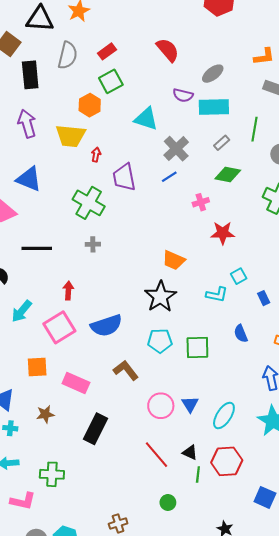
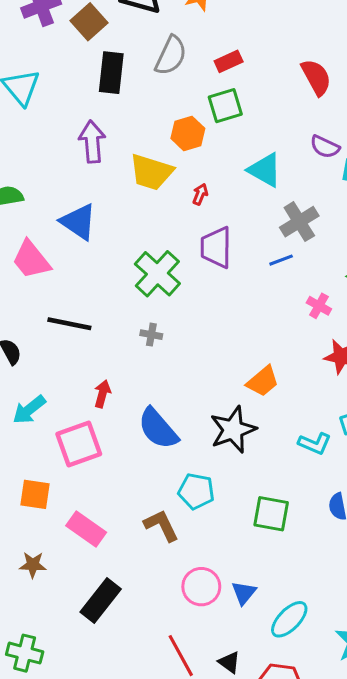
red arrow: (96, 155) -> (200, 194), moved
pink cross: (201, 202) -> (319, 306), turned 35
orange trapezoid: (174, 260) -> (263, 381), turned -75
blue semicircle: (106, 326) -> (158, 429), moved, turned 56
cyan pentagon: (160, 341) -> (196, 491), moved

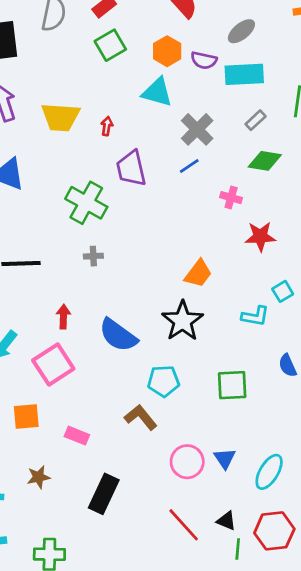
orange hexagon: (188, 133) -> (167, 51), moved
pink rectangle: (86, 529) -> (77, 436), size x0.7

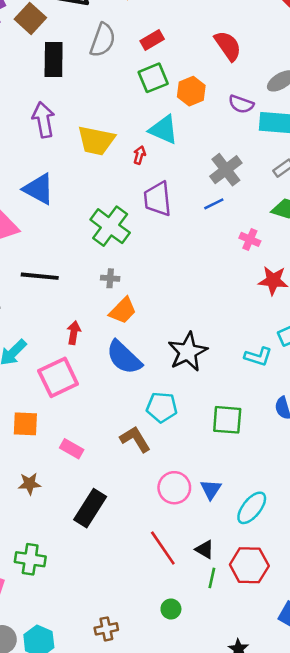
orange hexagon: (167, 51) -> (191, 91), moved
cyan triangle: (157, 92) -> (164, 130), moved
orange trapezoid: (198, 274) -> (123, 311), moved

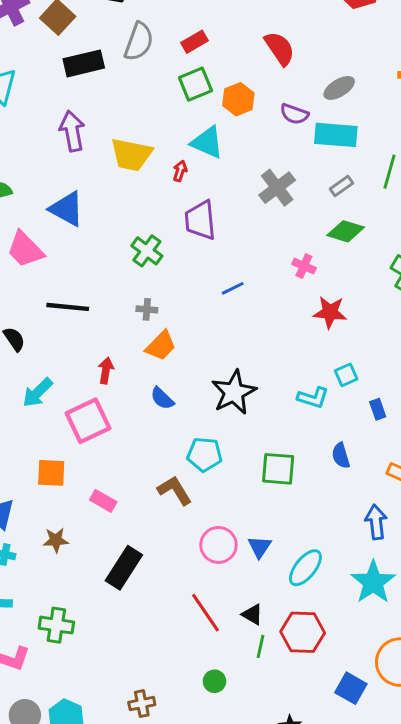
black rectangle: (54, 60) -> (84, 63), turned 76
blue line: (214, 204) -> (233, 288), moved
green cross: (110, 226) -> (147, 251), size x0.7
blue semicircle: (124, 357) -> (162, 398), size x0.6

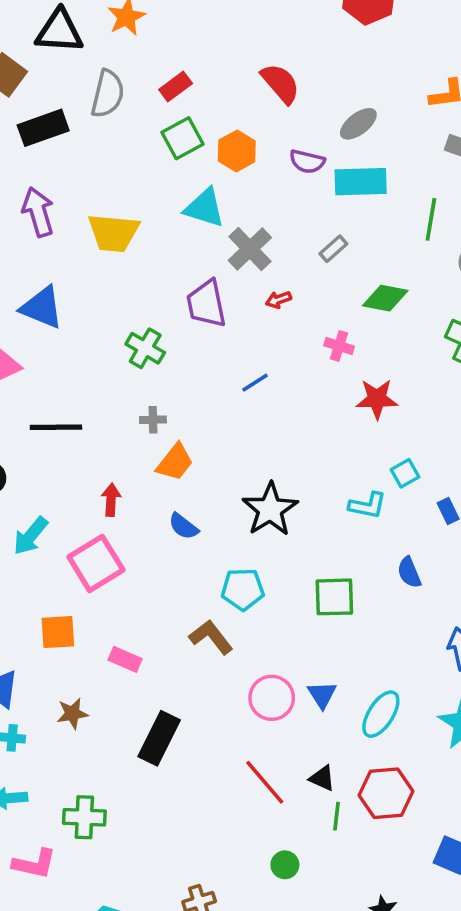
red arrow: (180, 171) -> (278, 300), moved, turned -120
gray rectangle: (342, 186) -> (333, 249), moved
gray cross: (277, 188) -> (250, 249), moved

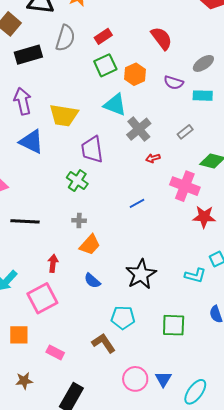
cyan rectangle: (361, 182) -> (203, 96), size x0.7
purple trapezoid: (206, 304) -> (92, 149), moved
blue triangle: (42, 308) -> (31, 142), moved
pink cross: (339, 346) -> (185, 186), size x1.8

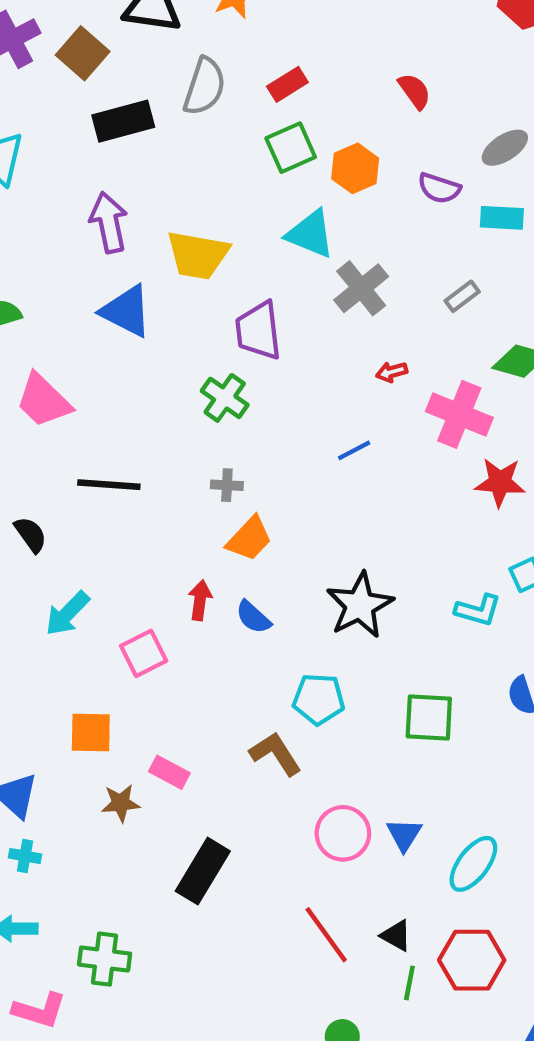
red semicircle: (162, 38) -> (415, 91), size x0.7
red arrow: (153, 158) -> (392, 372), moved
red arrow: (53, 263) -> (200, 600), moved
pink square: (42, 298) -> (144, 653), size x0.7
brown star: (24, 381) -> (121, 803), moved

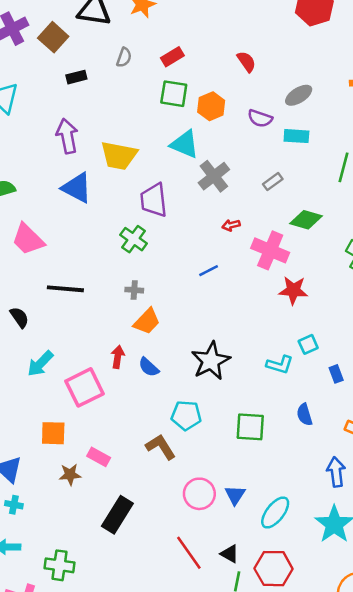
gray semicircle: (205, 86) -> (124, 57), size x0.6
black rectangle: (123, 121) -> (76, 77), size x0.6
green square: (291, 148) -> (174, 94), turned 32
pink square: (144, 653) -> (84, 387), size x1.4

